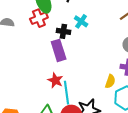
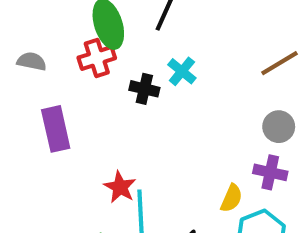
purple rectangle: (59, 50) -> (56, 129), moved

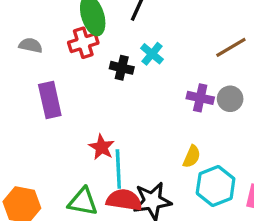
purple cross: (270, 172) -> (200, 98), moved

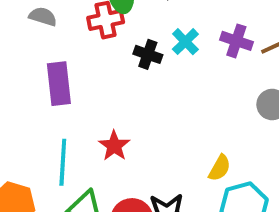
purple cross: (200, 98) -> (236, 41), moved
cyan line: (118, 169) -> (63, 162), moved

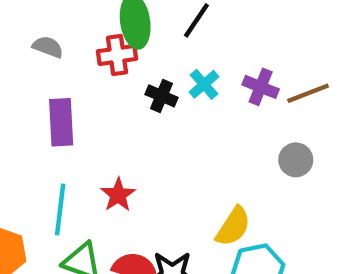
yellow semicircle: (220, 168) -> (233, 227), size x1.4

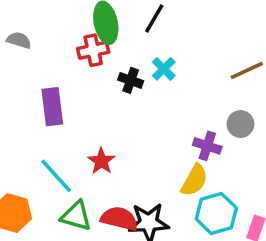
gray semicircle: (48, 47) -> (19, 40), moved
purple cross: (261, 87) -> (207, 146), moved
cyan line: (60, 209) -> (56, 176), turned -45

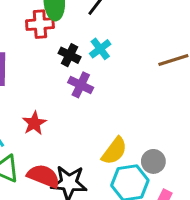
gray circle: (241, 124) -> (153, 161), moved
purple cross: (207, 146) -> (81, 85), moved

